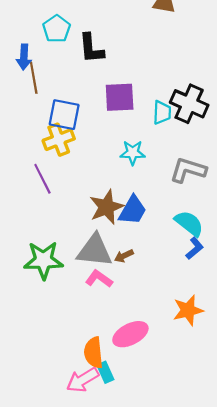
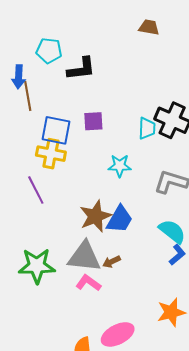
cyan pentagon: (57, 29) -> (49, 51), turned -30
black L-shape: (91, 48) -> (81, 69), turned -92
purple square: (120, 97) -> (93, 121), moved, size x0.7
yellow cross: (59, 140) -> (51, 154), turned 32

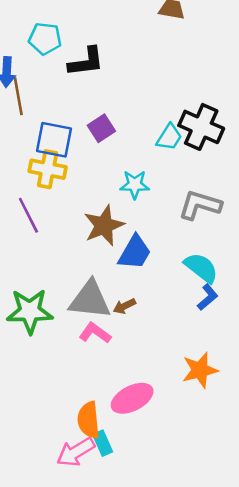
purple square: (93, 121) -> (101, 128), turned -30
cyan trapezoid: (147, 128) -> (169, 137), turned 30
brown star: (95, 216) -> (104, 226), moved

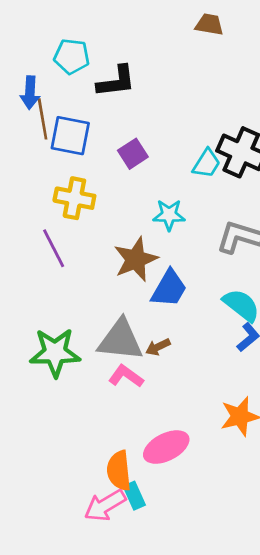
blue square: (54, 140) -> (70, 136), moved

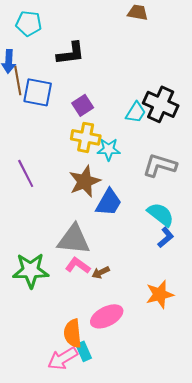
cyan pentagon: (72, 56) -> (29, 23), moved
yellow cross: (74, 198) -> (86, 137), moved
brown arrow: (158, 347) -> (101, 272), moved
green star: (55, 352) -> (31, 270), moved

